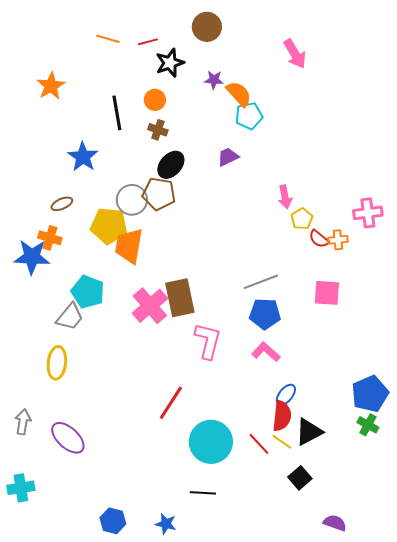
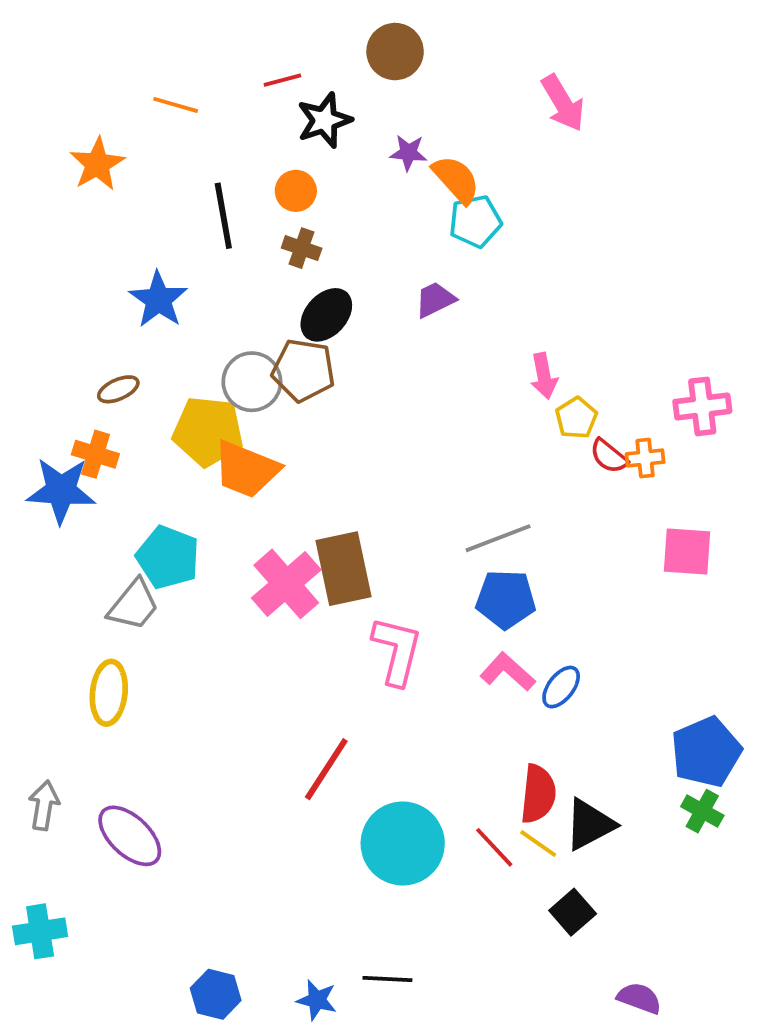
orange line: (108, 39) -> (176, 105), moved
orange trapezoid: (129, 246) -> (246, 469), turned -78
pink square: (327, 293) -> (687, 552), moved
blue ellipse: (286, 395) -> (561, 687), moved
black line: (203, 493) -> (387, 979), moved

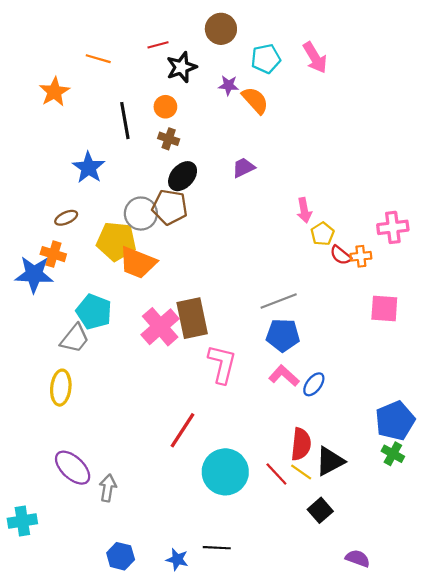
cyan pentagon: (475, 221) -> (266, 59), moved
gray arrow: (44, 805) -> (108, 488), moved

